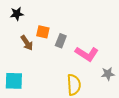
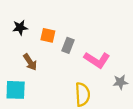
black star: (17, 14) -> (20, 28), moved
brown arrow: (27, 43) -> (30, 62), moved

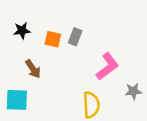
gray rectangle: (68, 45) -> (75, 37), moved
pink L-shape: (97, 60) -> (107, 66), turned -70

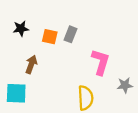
pink L-shape: (107, 66) -> (101, 62), turned -36
brown arrow: (33, 69) -> (31, 64), turned -126

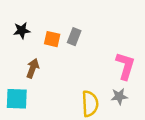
pink L-shape: (101, 62) -> (125, 66), moved
gray star: (125, 85) -> (119, 96), moved

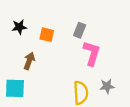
gray rectangle: (74, 37) -> (80, 30), moved
pink L-shape: (125, 66) -> (92, 53), moved

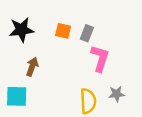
black star: (19, 27) -> (21, 30), size x1.5
orange square: (47, 35) -> (63, 31), moved

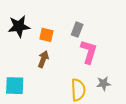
orange square: (63, 31) -> (46, 35), moved
brown arrow: (32, 67) -> (43, 59), moved

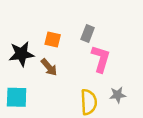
black star: (19, 26) -> (21, 54), moved
brown arrow: (43, 59) -> (49, 67), turned 119

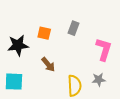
pink L-shape: (101, 59) -> (104, 49), moved
brown arrow: (49, 67) -> (48, 64), moved

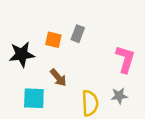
gray rectangle: (73, 28) -> (78, 34), moved
cyan square: (14, 82) -> (34, 98), moved

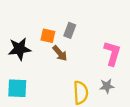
brown arrow: (58, 78) -> (60, 53), moved
cyan square: (34, 98) -> (17, 88), moved

